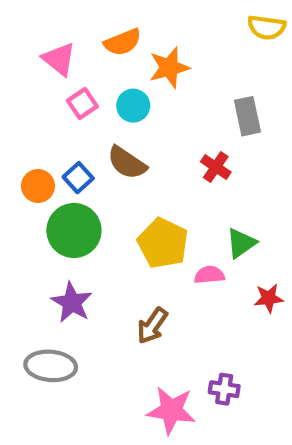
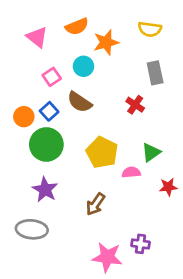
yellow semicircle: (267, 27) -> (150, 29), moved
pink square: (82, 103) -> (52, 77), moved

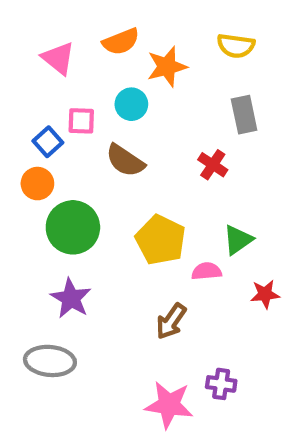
pink square: (52, 77) -> (81, 121), turned 36
blue square: (49, 111) -> (48, 142), moved
brown arrow: (95, 204) -> (171, 321), moved

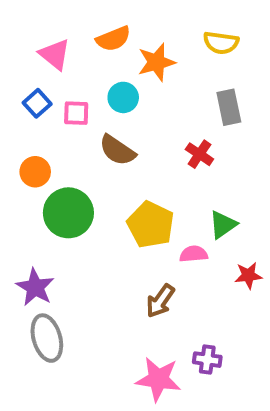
blue square: (48, 142) -> (37, 103), moved
purple star: (71, 298) -> (35, 287), moved
gray ellipse: (50, 361) -> (47, 338), turned 69

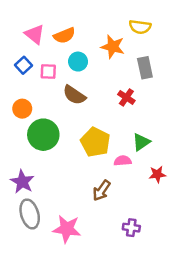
orange semicircle: (113, 39) -> (64, 36), moved
orange star: (156, 62) -> (113, 47), moved, turned 30
pink star: (158, 379) -> (67, 229), moved

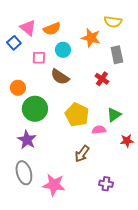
blue square: (23, 65) -> (14, 43), moved
purple star: (22, 182) -> (27, 140), moved

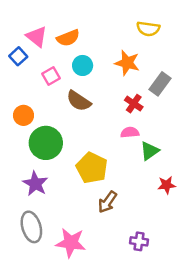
orange star: (91, 38) -> (127, 63), moved
gray rectangle: (117, 55) -> (160, 84), moved, turned 48
pink square: (39, 58) -> (51, 76), turned -32
yellow pentagon: (77, 115) -> (92, 168), moved
pink semicircle: (99, 130) -> (130, 132), moved

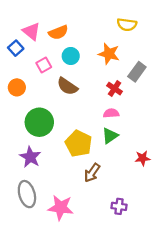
orange circle: (23, 115) -> (17, 87), moved
green triangle: (149, 151) -> (110, 136), moved

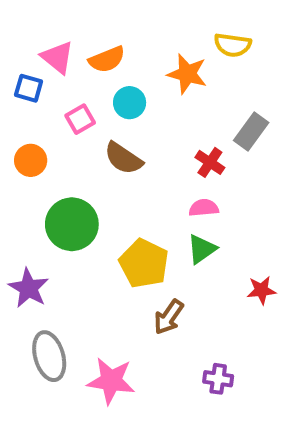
blue square: (16, 48) -> (29, 88), turned -32
orange star: (109, 54) -> (187, 74), moved
purple star: (30, 157) -> (29, 288), moved

